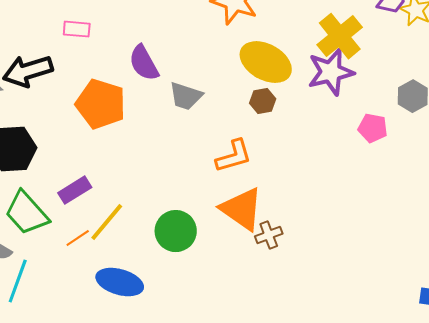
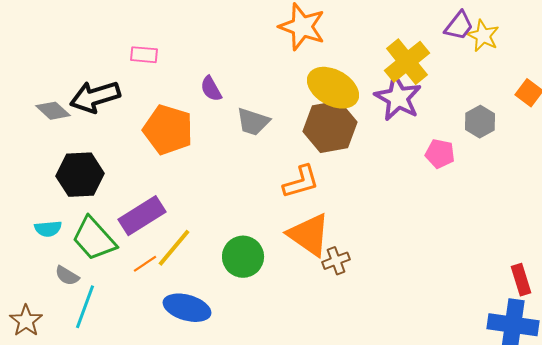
purple semicircle: (144, 63) -> (211, 89), size x0.7
purple star: (331, 72) -> (398, 98), turned -30
brown hexagon: (263, 101) -> (330, 127), size x2.0
purple rectangle: (75, 190) -> (142, 216), size x1.4

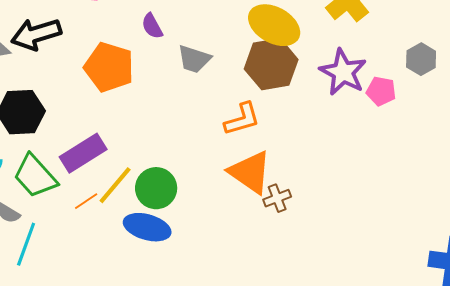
purple star: (398, 98) -> (343, 72), moved
green circle: (243, 257) -> (156, 188), moved
blue ellipse: (187, 308) -> (147, 227), moved

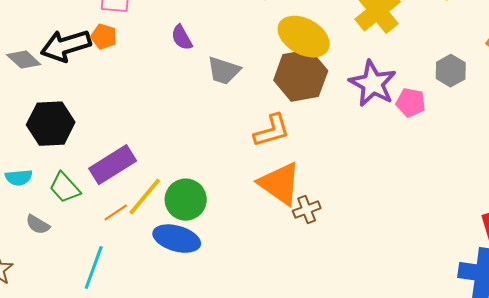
orange pentagon: (109, 67) -> (104, 37), moved, size x0.5
green trapezoid: (35, 176) -> (65, 188), size x0.7
cyan line: (26, 244) -> (94, 268), moved

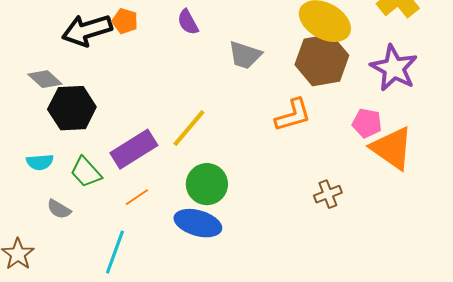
purple semicircle: (182, 38) -> (188, 22), moved
gray diamond: (24, 60) -> (45, 79), moved
pink pentagon: (411, 103) -> (367, 123), moved
orange triangle: (280, 184) -> (392, 148), moved
yellow line: (145, 197) -> (189, 128), moved

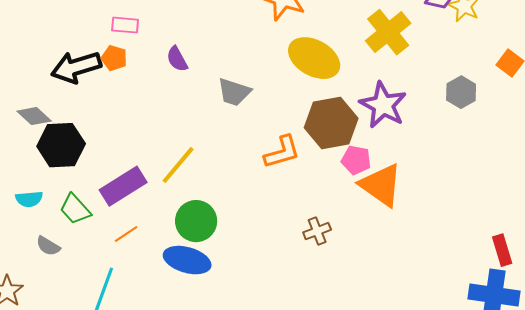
brown hexagon: (322, 60) -> (331, 123), moved

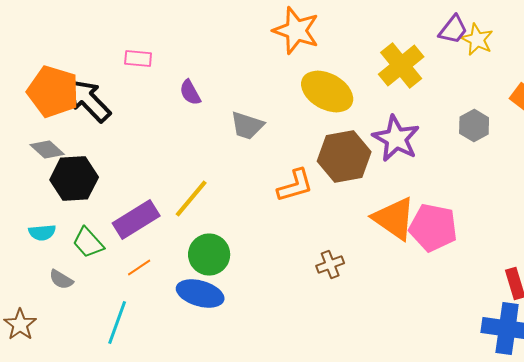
orange pentagon: (114, 58) -> (53, 92), moved, size x2.0
black arrow: (76, 67) -> (89, 100), turned 63
pink pentagon: (356, 160) -> (433, 228), moved, size x1.6

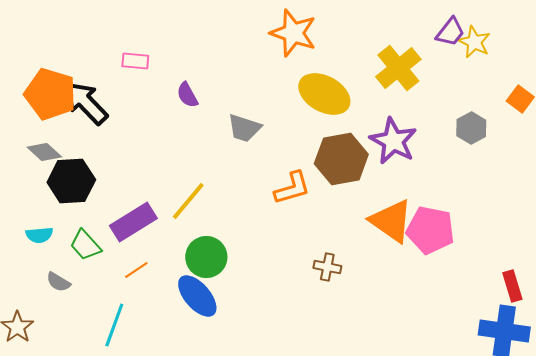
brown cross: (330, 264) -> (327, 267), turned 32
blue ellipse: (200, 294) -> (197, 296), turned 33

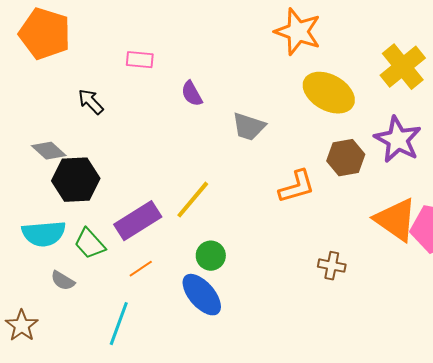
orange pentagon: (50, 94) -> (45, 34), moved
black arrow: (86, 103) -> (91, 102), size x0.6
brown hexagon: (341, 159) -> (346, 158), size x0.7
cyan semicircle: (39, 235) -> (44, 234), size x1.6
green circle: (206, 257) -> (211, 256), size x0.7

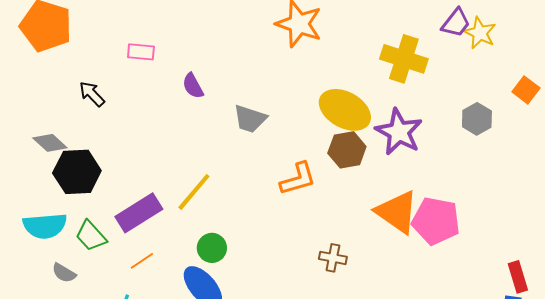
yellow cross: (403, 67) -> (404, 59), turned -33
yellow ellipse: (329, 93) -> (345, 110), moved

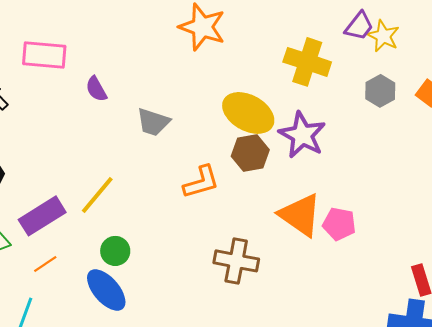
pink rectangle: (141, 52) -> (44, 55), size x1.6
gray hexagon: (477, 119) -> (380, 91), moved
pink pentagon: (436, 221) -> (339, 224), size x0.7
brown cross: (333, 258) -> (236, 261), size x1.6

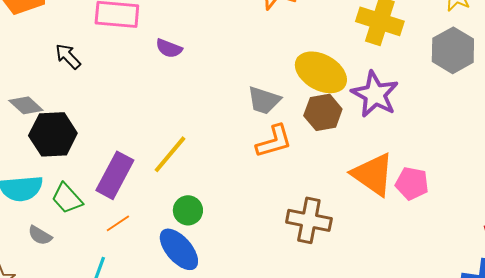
purple semicircle: (96, 89) -> (169, 48), turned -40
gray hexagon: (380, 91) -> (453, 50), size x1.4
gray trapezoid: (153, 122) -> (264, 100), moved
purple rectangle: (42, 216) -> (115, 175), turned -30

